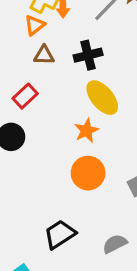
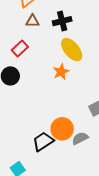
orange circle: (88, 173) -> (62, 129), moved
gray semicircle: (115, 244) -> (80, 138), moved

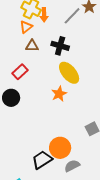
black cross: (62, 21) -> (60, 46), turned 30
gray semicircle: (80, 138) -> (72, 166), moved

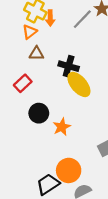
black cross: (60, 46) -> (69, 66), moved
orange star: (59, 94) -> (62, 127), moved
black circle: (11, 98) -> (39, 113), moved

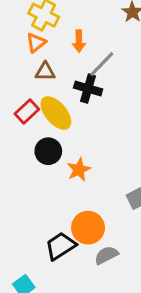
orange arrow: (50, 18) -> (79, 41), moved
gray line: (82, 19) -> (102, 64), moved
yellow ellipse: (79, 84) -> (56, 113), moved

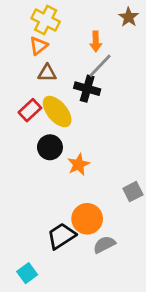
orange arrow: (79, 41) -> (96, 41), moved

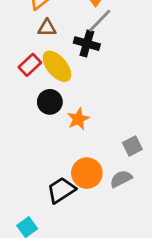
gray semicircle: (104, 245) -> (121, 179), moved

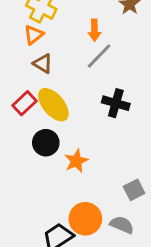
brown triangle: (47, 28) -> (43, 64), turned 30
black cross: (87, 44) -> (116, 103), moved
gray semicircle: (121, 179) -> (122, 225), turned 50

